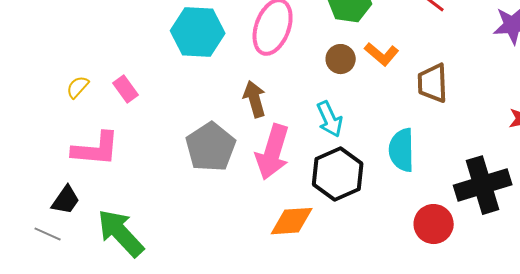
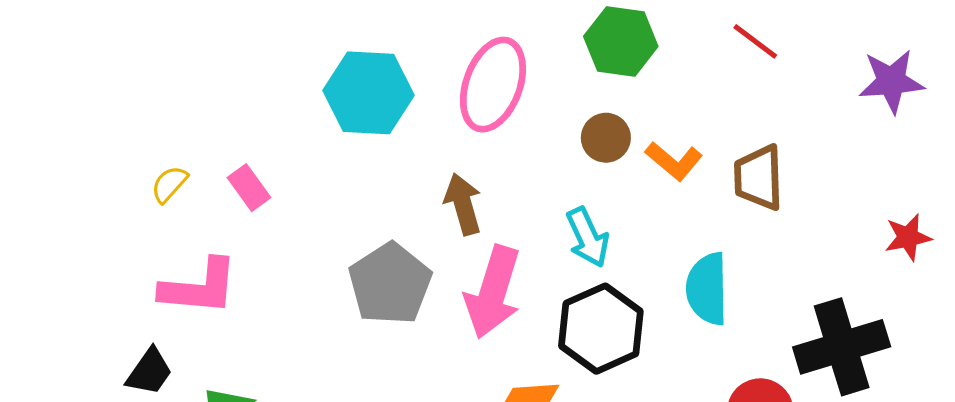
orange L-shape: (382, 54) -> (674, 161), moved

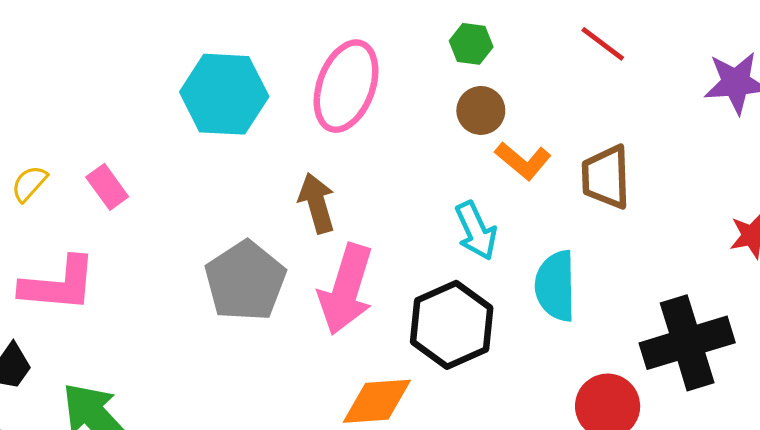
green hexagon: (621, 41) -> (471, 44), size x0.6
brown circle: (606, 138) -> (481, 110), moved
cyan arrow: (588, 237) -> (476, 231), moved

